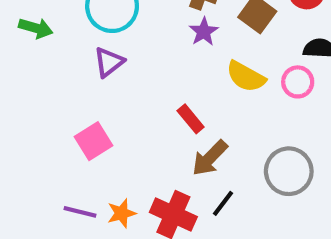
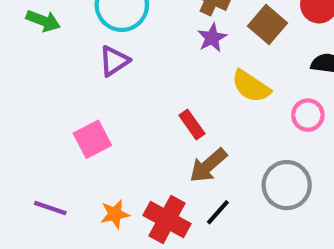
pink circle: (298, 82) -> (308, 115), moved
purple line: (80, 212) -> (50, 208), moved

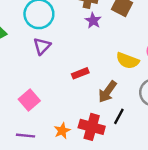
yellow semicircle: (251, 86) -> (128, 61), moved
red rectangle: (192, 125) -> (80, 73), moved, turned -63
pink square: (92, 139) -> (29, 100), moved

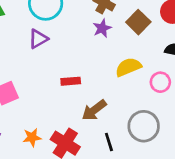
yellow semicircle: (128, 61) -> (128, 67), moved, turned 120
black line: (119, 116) -> (109, 142), moved, turned -63

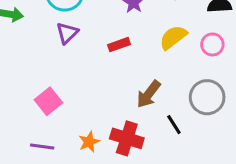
red rectangle: (71, 81) -> (119, 45), moved

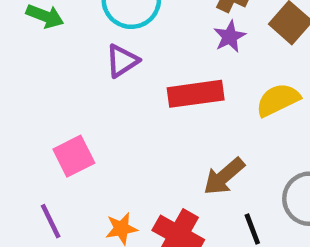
red rectangle: (119, 45) -> (196, 94), size x1.6
purple line: (42, 146) -> (51, 221), turned 45

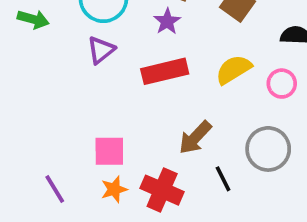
purple star: (230, 37) -> (167, 21), moved
pink square: (74, 156) -> (109, 151), moved, turned 32

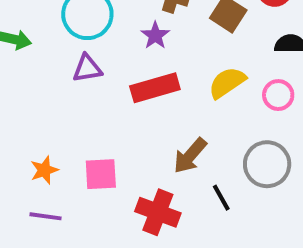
purple triangle: (101, 50) -> (87, 68), turned 32
purple line: (55, 189) -> (46, 216), turned -48
orange star: (114, 189) -> (44, 170), moved

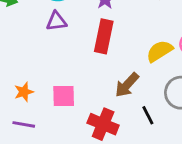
yellow semicircle: (227, 83) -> (160, 51), moved
red rectangle: (155, 88) -> (104, 36), turned -64

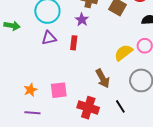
red rectangle: (104, 36) -> (74, 43), moved, size x0.6
brown arrow: (127, 85) -> (103, 78), turned -66
black line: (148, 115) -> (120, 106), moved

